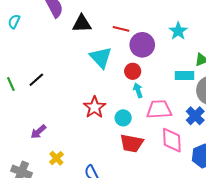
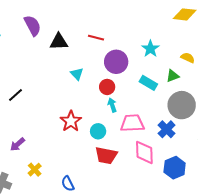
red line: (121, 29) -> (96, 38), moved
cyan triangle: (101, 58) -> (77, 74), size x0.6
cyan rectangle: (185, 76) -> (148, 83), moved, turned 30

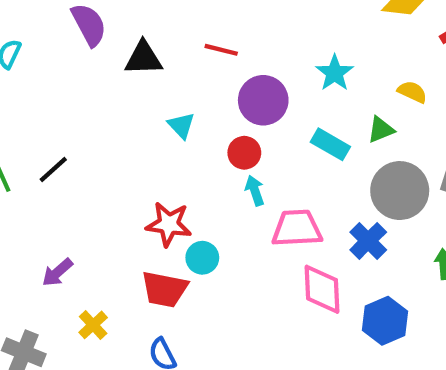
red star: (71, 121) -> (169, 224), turned -30
cyan circle: (98, 131) -> (202, 258), moved
red trapezoid: (106, 155) -> (164, 289), moved

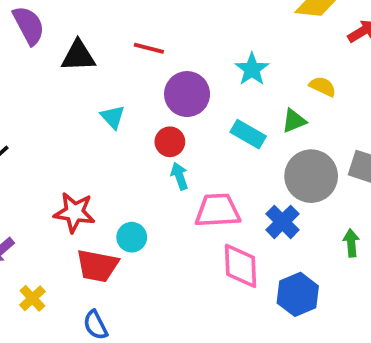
red star: (169, 224) -> (74, 212), moved

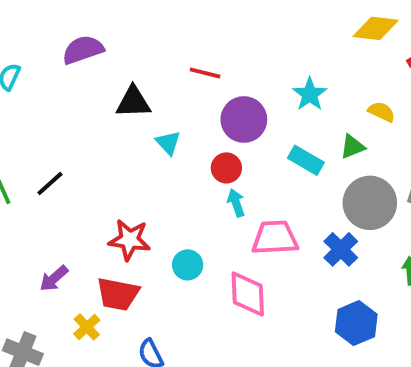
purple semicircle: (29, 25) -> (83, 50), turned -81
black triangle: (78, 56) -> (133, 102), moved
red trapezoid: (97, 266) -> (118, 294), moved
pink diamond: (241, 266) -> (248, 294), moved

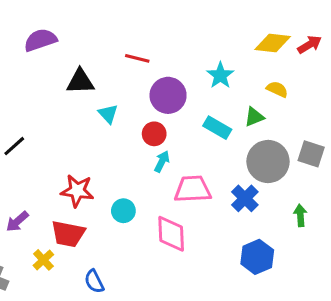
yellow diamond: (376, 28) -> (273, 43), moved
cyan arrow: (236, 203) -> (162, 161), turned 45

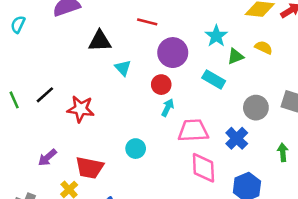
green triangle: (254, 117) -> (235, 56), moved
gray circle: (268, 161) -> (256, 108), size x0.7
red star: (77, 191) -> (81, 109), moved
pink diamond: (171, 234) -> (203, 168), moved

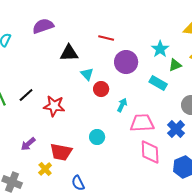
red circle: (161, 85) -> (101, 89), moved

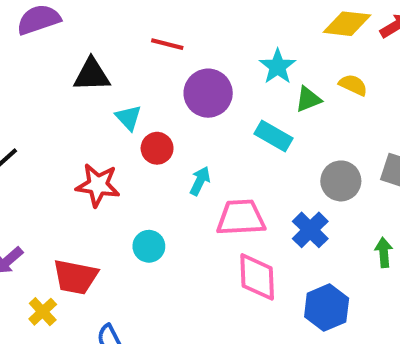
red star: (54, 106) -> (98, 185), moved

